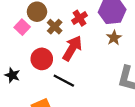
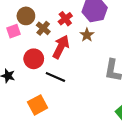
pink square: (22, 27) -> (13, 31), turned 32
brown star: (114, 38) -> (87, 35), moved

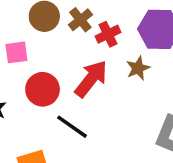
brown cross: (43, 28) -> (80, 20), moved
pink square: (13, 31) -> (16, 52), moved

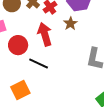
red arrow: (91, 79) -> (45, 34), turned -45

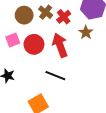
red circle: (18, 45) -> (34, 44), moved

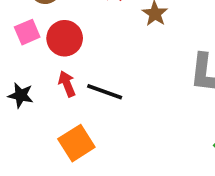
red arrow: (60, 45) -> (67, 84), moved, size x0.6

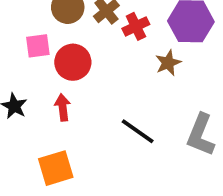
black line: (105, 92) -> (138, 131), moved

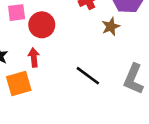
orange square: (56, 168) -> (19, 84), moved

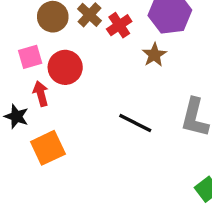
red arrow: (34, 57) -> (41, 94), moved

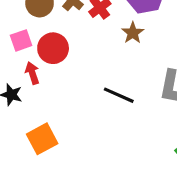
orange square: (48, 148) -> (42, 139), moved

